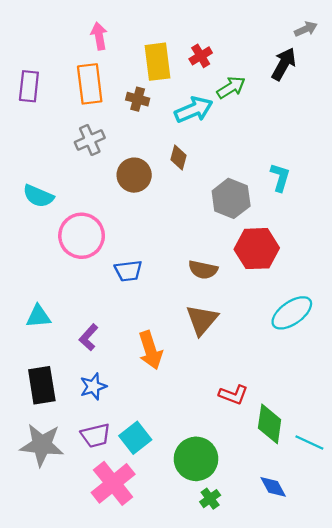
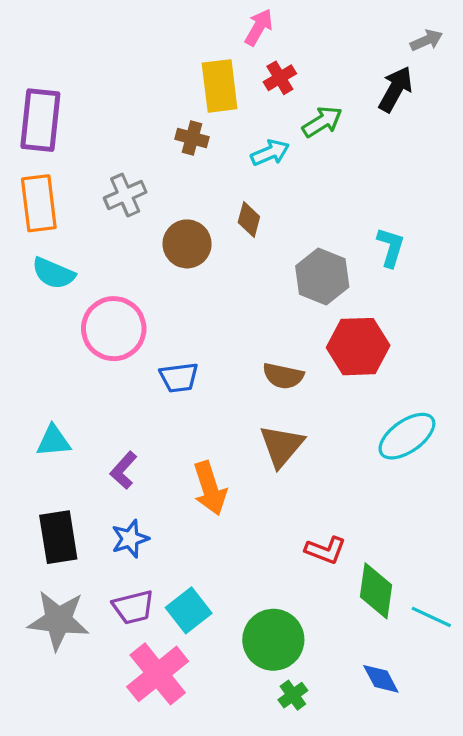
pink arrow: (99, 36) -> (259, 27), moved, turned 40
orange rectangle: (90, 84) -> (39, 203), moved
purple rectangle: (29, 86) -> (40, 120), size x1.4
cyan arrow: (194, 110) -> (270, 153), size x0.7

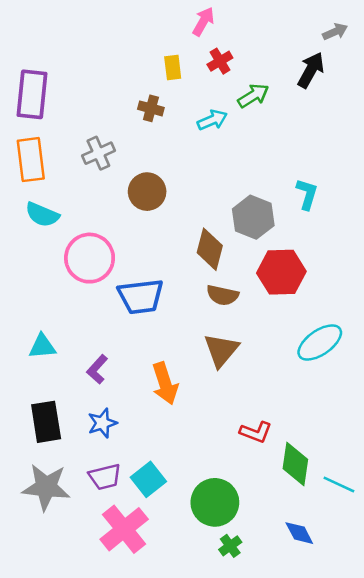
yellow rectangle: (220, 86) -> (173, 68), size x0.6
brown diamond: (249, 219) -> (210, 249), moved, size x1.5
blue trapezoid: (179, 377) -> (141, 296), size x1.5

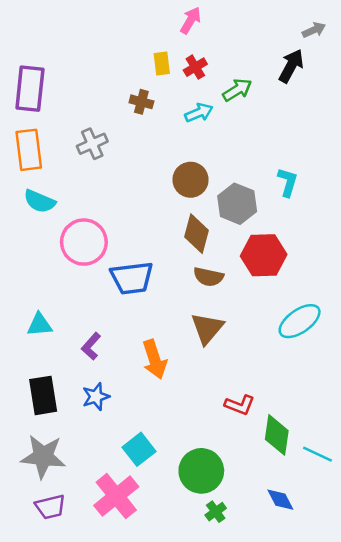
red cross: (220, 61) -> (195, 67), moved
brown circle: (147, 192) -> (191, 180), moved
purple trapezoid: (105, 477) -> (50, 507), moved

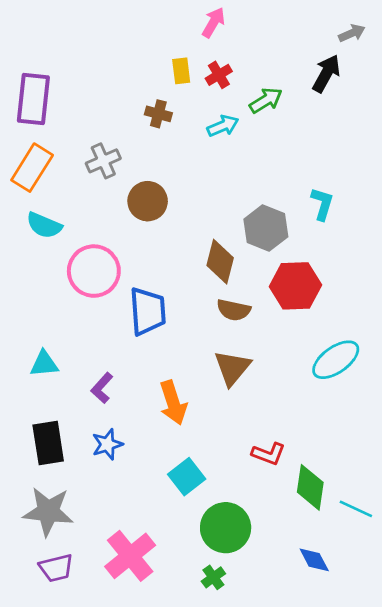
orange rectangle: (29, 150) -> (32, 168), turned 39
brown circle: (191, 180) -> (148, 201), moved
blue trapezoid: (132, 278) -> (148, 311), turned -87
cyan square: (139, 449) -> (187, 477), moved
green cross: (216, 512) -> (213, 577), moved

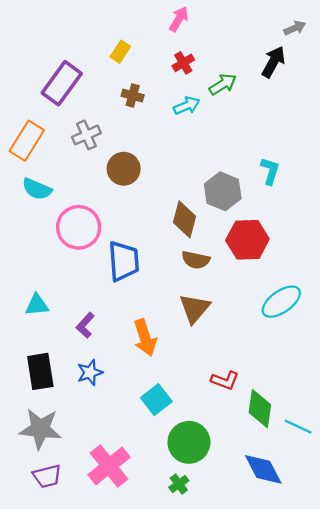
yellow rectangle: (181, 71) -> (120, 52), moved, turned 40
purple rectangle: (33, 99) -> (62, 83), moved, turned 30
blue diamond: (314, 560) -> (263, 469), size x1.5

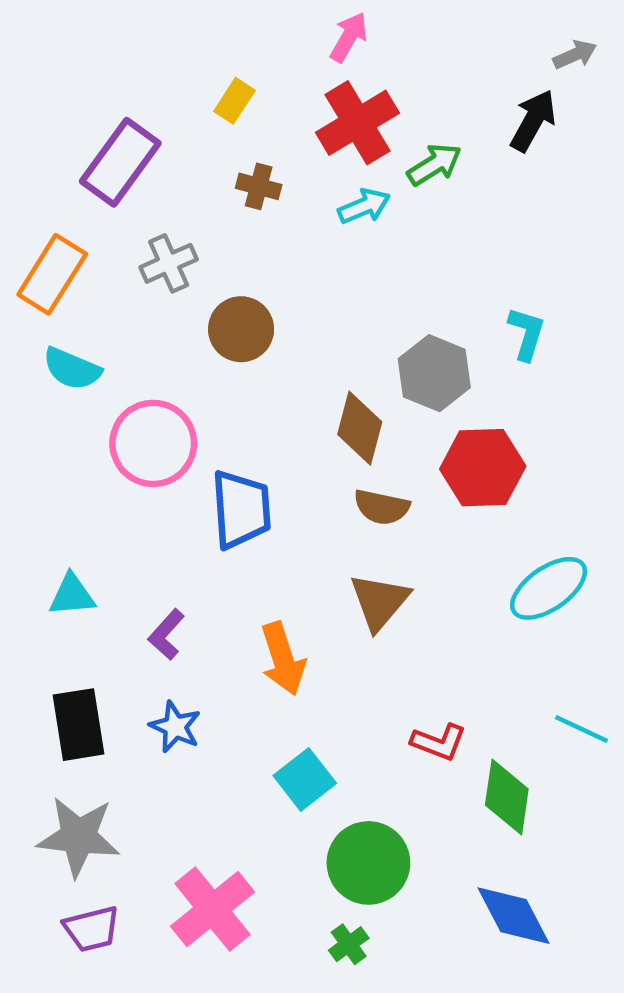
red cross: (183, 63) -> (357, 123), size x1.8
blue star: (90, 373) -> (175, 727), turned -30
cyan line: (298, 427) -> (581, 729), moved

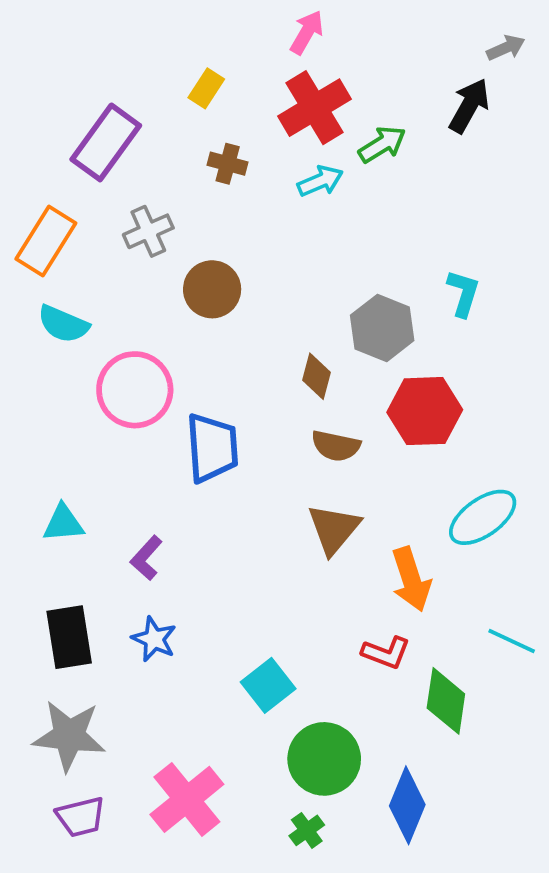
brown diamond: (360, 428) -> (316, 376), size x0.7
orange arrow: (283, 659) -> (411, 579), moved
blue diamond: (513, 916) -> (407, 805), moved, turned 50

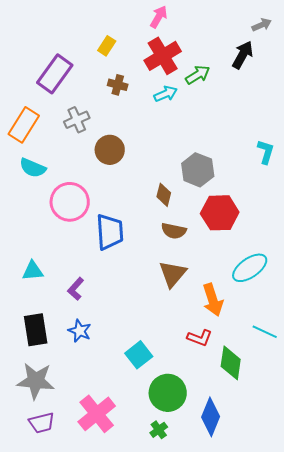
cyan L-shape: (463, 293) -> (266, 152), moved

